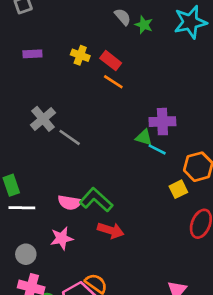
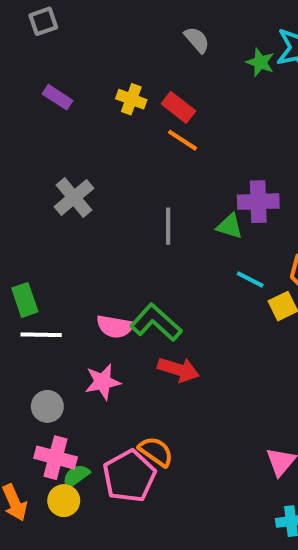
green star: (144, 25) -> (260, 62), moved
purple rectangle: (32, 54) -> (58, 97), turned 36
gray line: (70, 137) -> (168, 226), moved, turned 55
cyan line: (157, 149) -> (250, 279), moved

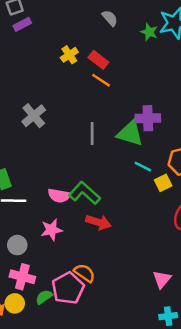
purple rectangle: (58, 97) -> (22, 24), moved, turned -60
yellow cross: (131, 99) -> (69, 55), turned 36
green triangle: (230, 226) -> (130, 133), size x1.6
green semicircle: (76, 476) -> (44, 297), moved
yellow circle: (64, 501) -> (15, 303), moved

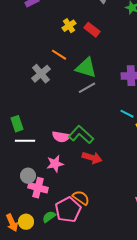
orange line: (101, 80) -> (59, 55), moved
gray line: (92, 133) -> (87, 88), turned 60
green triangle: (130, 133) -> (86, 68), moved
pink cross: (22, 277) -> (38, 188), moved

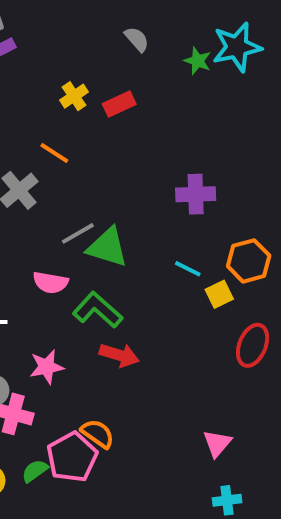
red rectangle: (92, 30) -> (119, 104), turned -63
green triangle: (86, 68) -> (107, 247), moved
gray line: (87, 88) -> (78, 233), moved
pink semicircle: (61, 137) -> (50, 282), moved

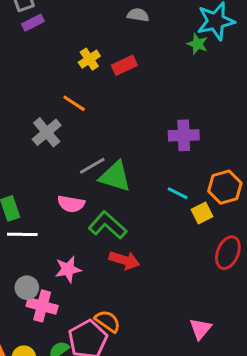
gray semicircle: (137, 39) -> (138, 15), turned -40
green star: (198, 61) -> (197, 44), moved

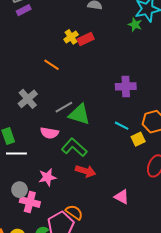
yellow cross: (89, 59) -> (71, 37), moved
gray cross: (47, 132) -> (28, 99), moved
pink triangle: (200, 329) -> (122, 197), moved, turned -42

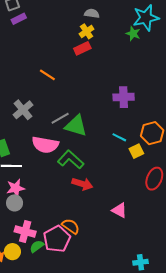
yellow cross: (71, 37) -> (87, 31), moved
pink semicircle: (49, 133) -> (45, 145), size x1.4
pink star: (47, 177) -> (16, 188), moved
pink cross: (30, 202) -> (25, 232), moved

